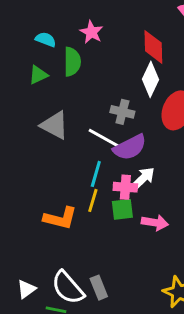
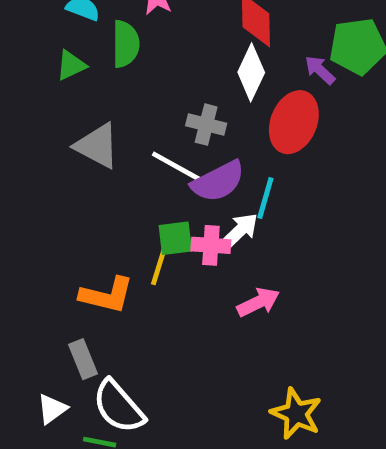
cyan line: (96, 174) -> (265, 198), moved
green square: (122, 209) -> (175, 238), moved
pink arrow: (155, 223) -> (258, 302), turned -35
gray rectangle: (99, 288) -> (83, 359), moved

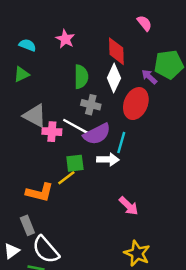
green semicircle: (126, 44) -> (81, 77), moved
white arrow: (239, 231) -> (108, 160), turned 45
pink cross: (211, 245) -> (52, 132), moved
yellow line: (159, 267) -> (66, 178), turned 36
pink arrow: (258, 302) -> (129, 206), moved, turned 70

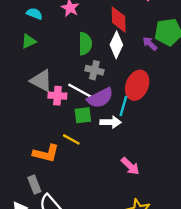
red ellipse: (136, 104) -> (137, 85), moved
green square: (75, 163) -> (83, 115), moved
yellow line: (66, 178) -> (71, 139), turned 66

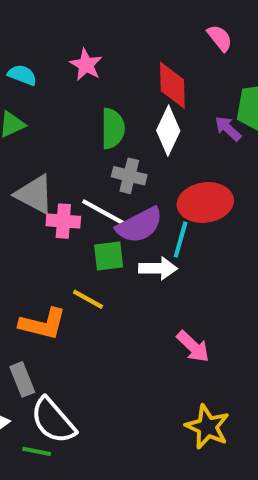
red ellipse: (137, 85) -> (205, 203), turned 60

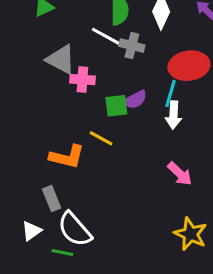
white line: (104, 213) -> (109, 38), moved
purple semicircle: (139, 225) -> (135, 100), moved, size x0.7
white arrow: (158, 268) -> (174, 115), moved, turned 92

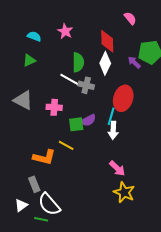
gray triangle: (61, 59) -> (23, 100), moved
red ellipse: (189, 66) -> (123, 98), turned -65
yellow star: (191, 234) -> (124, 192), moved

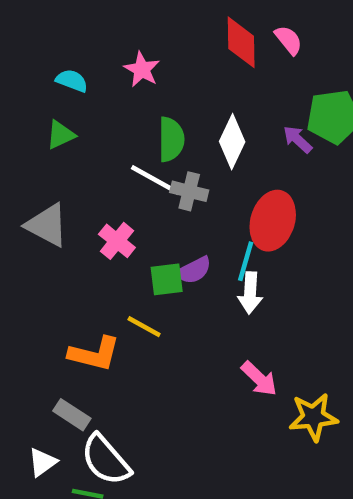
red diamond: (107, 41) -> (241, 42), moved
pink cross: (54, 107) -> (117, 241), turned 35
gray rectangle: (34, 184) -> (72, 415), turned -35
yellow star: (124, 192) -> (313, 417), moved, turned -30

